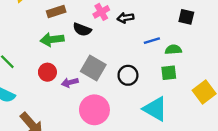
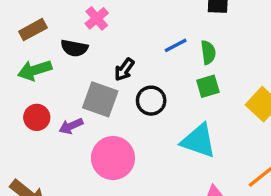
black arrow: (125, 18) -> (124, 70), moved, turned -35
green semicircle: (173, 50) -> (208, 52), turned 98

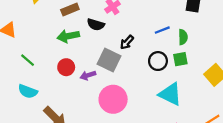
black circle: (151, 101) -> (158, 61), moved

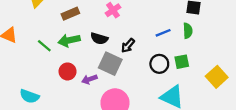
black semicircle: (96, 25) -> (99, 39), moved
green semicircle: (183, 37) -> (188, 31), moved
green line: (28, 60) -> (44, 46), moved

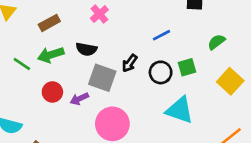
green semicircle: (188, 31) -> (216, 42), moved, turned -120
black arrow: (128, 46) -> (130, 63), moved

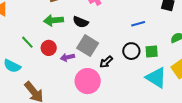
black arrow: (130, 63) -> (106, 62), moved
green line: (22, 64) -> (27, 42), moved
cyan triangle: (180, 110) -> (156, 78), moved

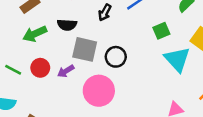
black circle: (131, 51) -> (116, 57), moved
black arrow: (106, 62) -> (105, 12), moved
cyan triangle: (156, 78) -> (177, 59), turned 35

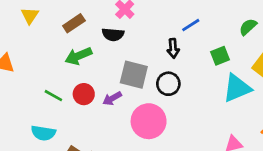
black arrow: (105, 12) -> (173, 48), moved, turned -35
black semicircle: (67, 25) -> (113, 35), moved
cyan triangle: (177, 59) -> (237, 88), turned 48

